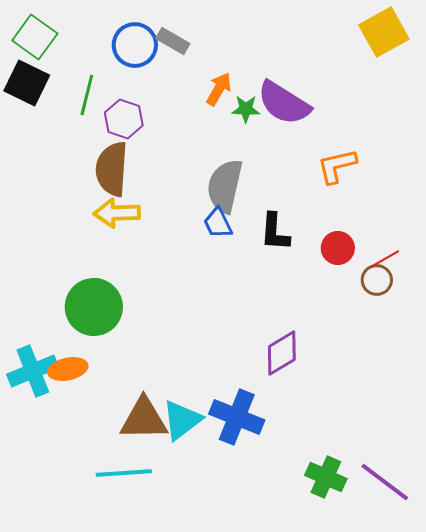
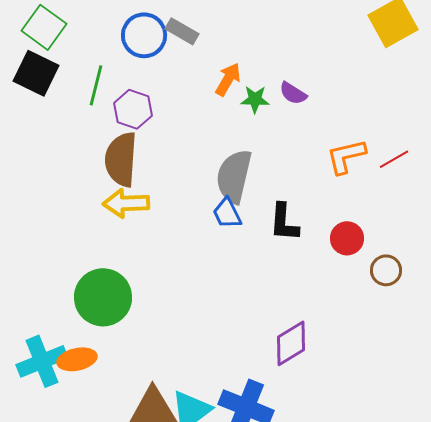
purple semicircle: (284, 103) -> (293, 93), size x0.5
red line: (385, 259) -> (394, 159), moved

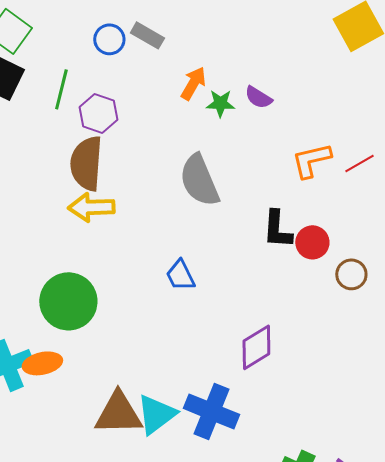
blue circle: (144, 35) -> (109, 39), size x0.7
gray semicircle: (234, 176) -> (199, 180), turned -36
blue trapezoid: (227, 213) -> (180, 275), moved
black L-shape: (284, 222) -> (277, 229), moved

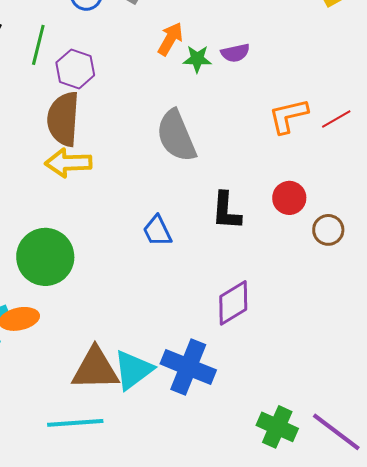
purple semicircle: (258, 97) -> (235, 53), turned -44
black L-shape: (277, 229) -> (226, 211), moved

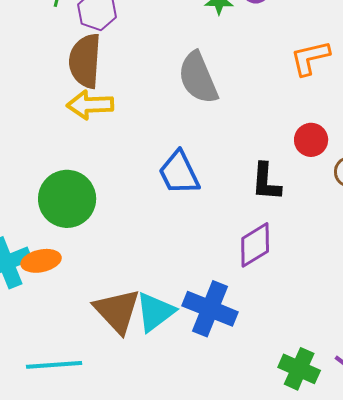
black L-shape: (226, 211) -> (266, 182), moved
blue trapezoid: (157, 231) -> (179, 173), size x1.4
brown triangle: (95, 369) -> (117, 311), turned 48
cyan line: (75, 423) -> (54, 365), moved

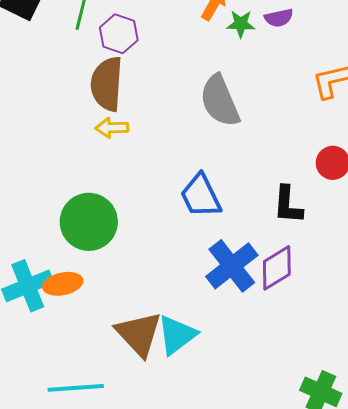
yellow arrow: (90, 105) -> (112, 128), size x0.7
blue cross: (210, 309) -> (232, 266), moved, turned 30

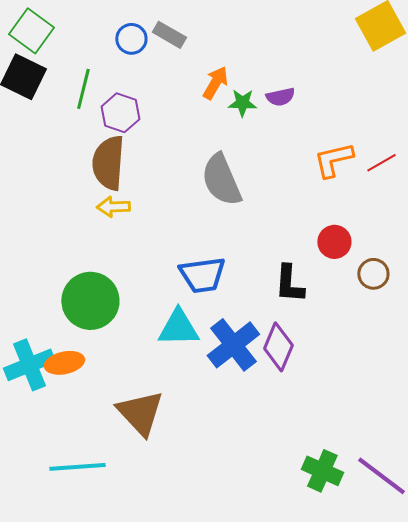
blue trapezoid: (201, 196) -> (202, 275), turned -72
purple diamond: (277, 268) -> (278, 347), turned -36
cyan triangle: (177, 335) -> (178, 328), moved, turned 36

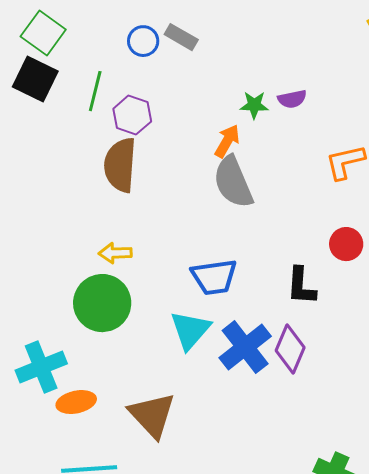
orange arrow: (215, 83) -> (227, 141), moved
yellow arrow: (113, 207) -> (115, 253), moved
cyan triangle: (178, 328) -> (190, 330), turned -48
orange ellipse: (64, 363) -> (76, 402), moved

